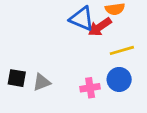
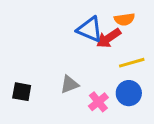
gray triangle: (42, 82) -> (69, 84), moved
pink cross: (90, 88) -> (98, 102), turned -30

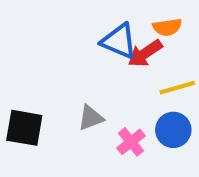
black square: (22, 92) -> (24, 128), size x1.4

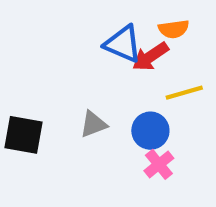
blue circle: (173, 130) -> (150, 131), moved
pink cross: (131, 142) -> (159, 164), moved

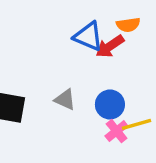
yellow line: (184, 93) -> (137, 124), moved
gray triangle: (93, 124) -> (65, 100), turned 45

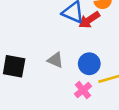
pink cross: (117, 131) -> (83, 90), moved

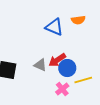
red arrow: (89, 20) -> (57, 60), moved

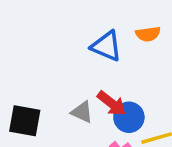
red arrow: (57, 60) -> (112, 103), turned -108

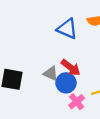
blue circle: (129, 117) -> (66, 83), moved

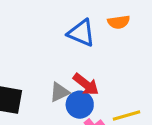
gray triangle: (51, 73) -> (59, 92), turned -49

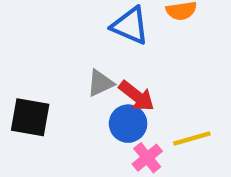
gray triangle: (59, 92) -> (100, 83), moved

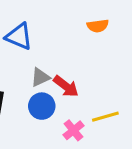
blue triangle: (130, 26) -> (19, 36), moved
blue circle: (128, 124) -> (42, 106), moved

